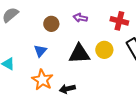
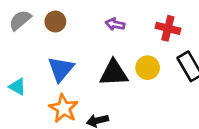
brown circle: (51, 24) -> (55, 22), moved
blue triangle: (40, 51) -> (61, 69), size x1.5

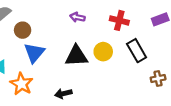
brown circle: (55, 22) -> (23, 30), moved
orange star: (63, 108) -> (21, 84), moved

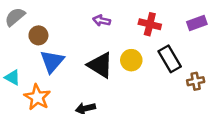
black triangle: (76, 56) -> (100, 65), turned 35
brown cross: (158, 79) -> (196, 81), moved

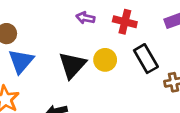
purple arrow: (102, 21) -> (85, 18), moved
black triangle: (100, 65) -> (72, 65), turned 40

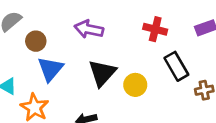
purple arrow: (85, 18) -> (89, 29), moved, size x1.5
yellow circle: (105, 60) -> (135, 85), moved

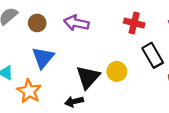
brown circle: (36, 41) -> (37, 23), moved
black triangle: (102, 73) -> (88, 77), moved

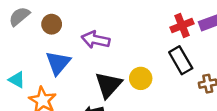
purple arrow: (76, 23) -> (96, 40), moved
red cross: (134, 23) -> (182, 25), moved, turned -36

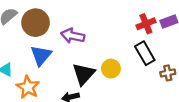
brown circle: (52, 24) -> (36, 23), size x1.6

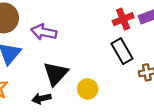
yellow circle: (111, 69) -> (88, 89), moved

